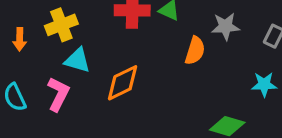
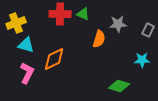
pink L-shape: (58, 94) -> (27, 73), moved

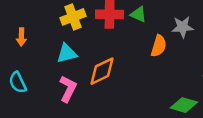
yellow cross: (16, 23) -> (73, 17), moved
cyan triangle: (26, 45) -> (67, 53), turned -30

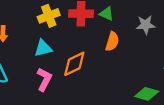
orange semicircle: (159, 46) -> (112, 42), moved

